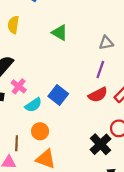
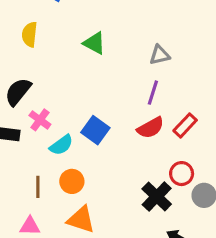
brown line: (17, 143) -> (38, 187), moved

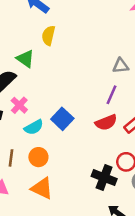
yellow semicircle: (30, 34) -> (48, 36), moved
green triangle: (94, 43) -> (25, 59), moved
black cross: (157, 197) -> (104, 178), turned -30

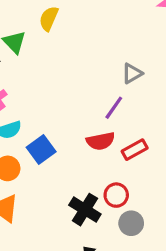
gray triangle: (121, 66) -> (132, 73), turned -35
blue square: (62, 119) -> (41, 149), moved

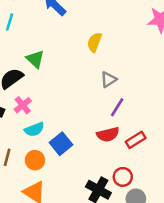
yellow semicircle: (49, 18) -> (94, 42), moved
gray triangle: (132, 73) -> (109, 80), moved

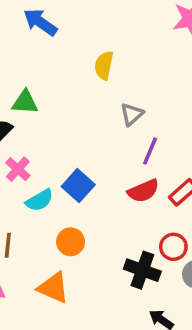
green triangle: (35, 59) -> (25, 102), turned -30
blue square: (61, 144) -> (78, 186), moved
orange circle: (35, 160) -> (71, 242), moved

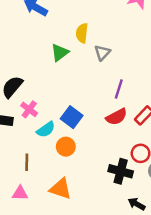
green triangle: (25, 102) -> (60, 52), moved, turned -36
gray triangle: (132, 114) -> (102, 53), moved
orange circle: (71, 242) -> (66, 147), moved

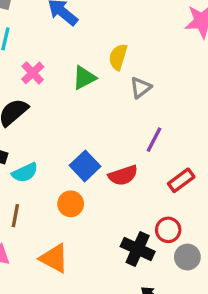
pink cross: (29, 109) -> (33, 73), moved
red semicircle: (117, 117) -> (123, 175), moved
cyan semicircle: (46, 130) -> (25, 173), moved

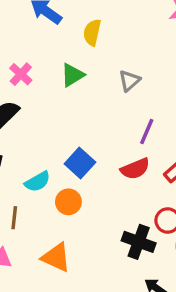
yellow semicircle: (118, 57) -> (92, 32), moved
cyan semicircle: (25, 173) -> (38, 182), moved
red semicircle: (123, 175) -> (135, 169), moved

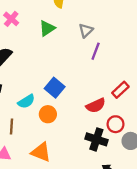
pink cross: (21, 74) -> (11, 19), moved
purple line: (147, 132) -> (96, 51), moved
red semicircle: (135, 169) -> (96, 106), moved

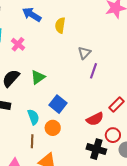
green triangle: (47, 28) -> (38, 77), moved
cyan semicircle: (26, 101) -> (33, 117), turned -77
brown line: (12, 126) -> (32, 141), moved

